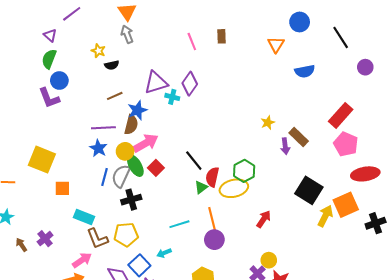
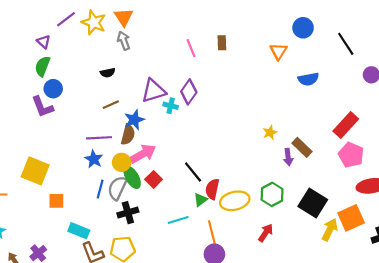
yellow star: (98, 51) -> (94, 22), moved, size x1.6
green hexagon: (244, 171) -> (272, 194), moved
cyan line: (179, 224) -> (178, 220), moved

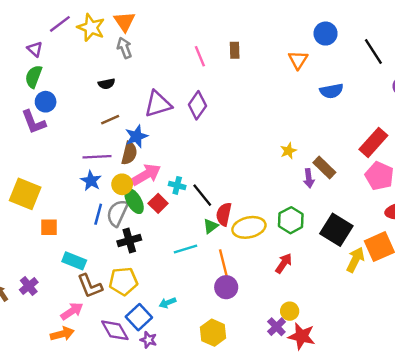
cyan cross: (171, 106) -> (177, 185), moved

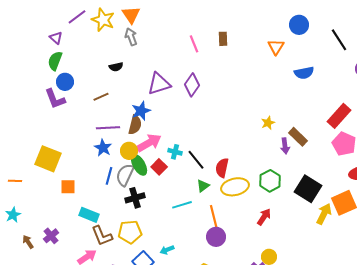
brown line: (110, 120) -> (101, 97), moved
red semicircle: (224, 214) -> (222, 168), moved

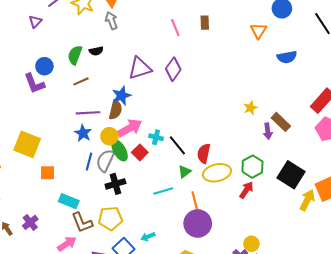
purple triangle: (56, 38) -> (35, 22), turned 32
green semicircle: (55, 61) -> (75, 55), moved
red arrow: (264, 217) -> (246, 190), moved
purple circle: (216, 237) -> (198, 223), size x1.4

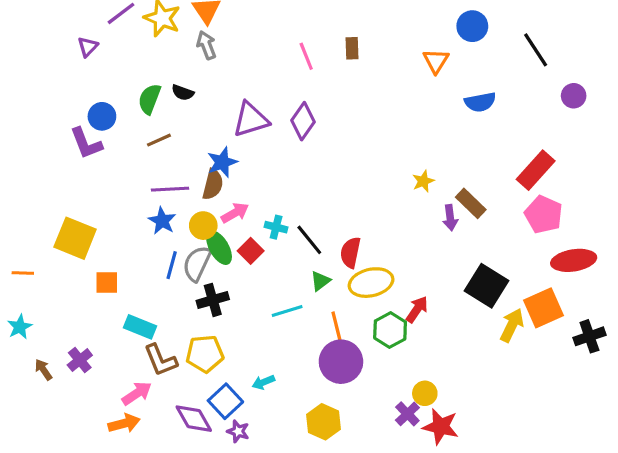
black semicircle: (96, 51) -> (183, 93), turned 32
pink arrow: (130, 128) -> (235, 213), size x0.7
green hexagon: (252, 167) -> (390, 330), moved

